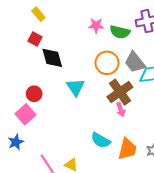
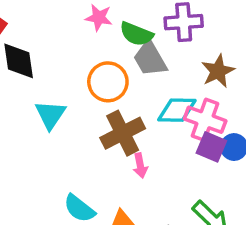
gray trapezoid: (135, 62) -> (150, 59), moved
pink arrow: (121, 110) -> (140, 166), moved

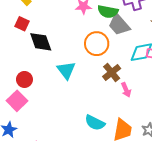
brown cross: (123, 133) -> (112, 72), size x0.7

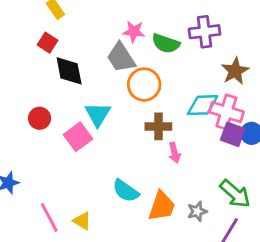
gray trapezoid: (119, 25) -> (121, 58), moved
brown cross: (112, 72) -> (158, 126), turned 30
pink square: (17, 101) -> (78, 137), moved

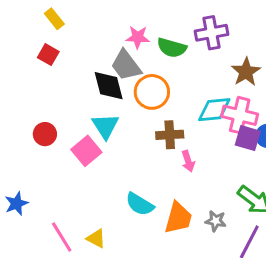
black diamond: (69, 71) -> (109, 86), moved
gray star: (197, 211) -> (216, 221), turned 30

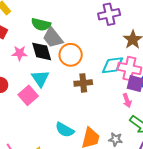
pink star: (138, 37) -> (20, 53), moved
green semicircle: (172, 48) -> (41, 24), moved
pink arrow: (188, 161) -> (127, 101), moved

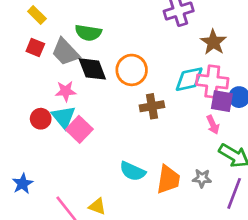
gray trapezoid: (53, 38) -> (65, 52), moved
pink star: (20, 53) -> (66, 91), moved
cyan triangle: (40, 78) -> (64, 117), moved

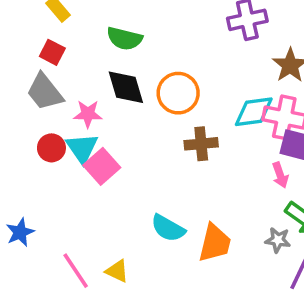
gray trapezoid: (65, 52) -> (45, 92), moved
gray star: (202, 178) -> (278, 240), moved

